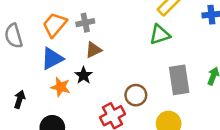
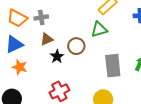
orange trapezoid: (55, 25) -> (17, 18), turned -105
black star: (84, 75) -> (57, 56), moved
brown circle: (136, 95) -> (76, 46), moved

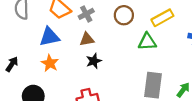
gray cross: (41, 17) -> (86, 14), turned -32
brown circle: (76, 46) -> (124, 15), moved

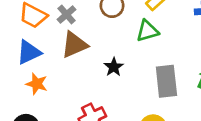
brown triangle: (87, 39) -> (74, 45), size x1.5
black star: (94, 61) -> (114, 67), moved

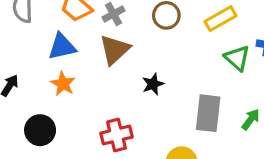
green triangle: (147, 31) -> (237, 58), moved, turned 45
brown triangle: (74, 45) -> (115, 50), turned -32

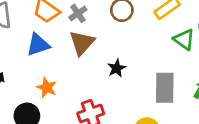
orange star: (63, 84) -> (47, 88), moved

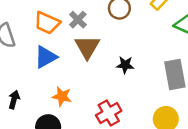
black star: (117, 68) -> (125, 65), turned -30

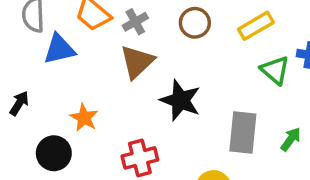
blue triangle: (46, 57) -> (59, 49), moved
black star: (125, 65) -> (180, 100), size x1.6

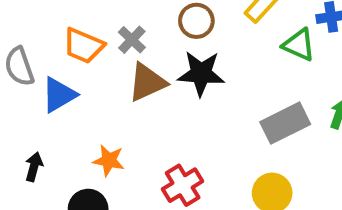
brown triangle: (137, 62) -> (147, 82), turned 36
black star: (180, 100) -> (201, 73), moved
gray rectangle: (243, 132) -> (285, 123), turned 75

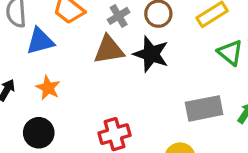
gray cross: (132, 40) -> (119, 16), moved
orange star: (109, 160) -> (48, 88), moved

